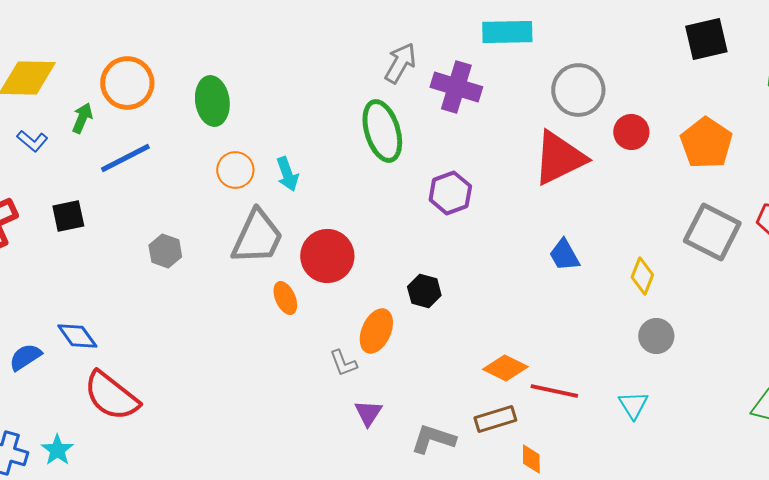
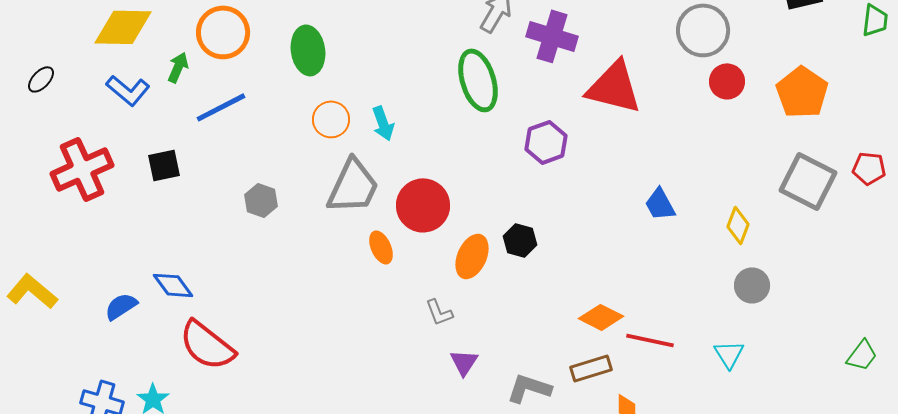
gray circle: (578, 90) -> (703, 30), moved
blue L-shape: (32, 141) -> (128, 90), size x1.4
red triangle: (559, 158) -> (614, 87), moved, turned 40
orange ellipse: (376, 331) -> (472, 256), moved

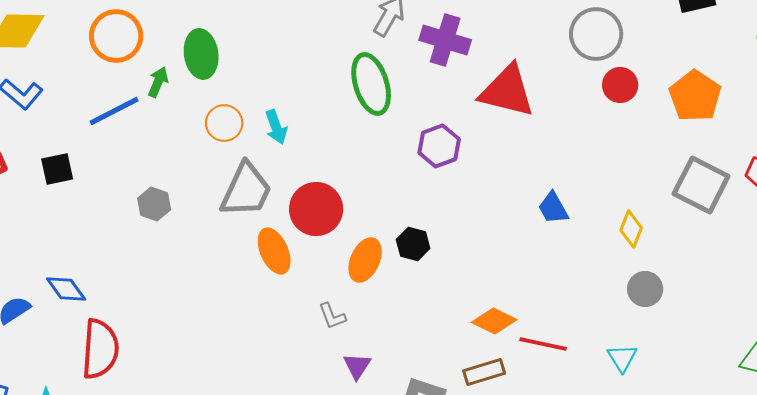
green arrow: (178, 67) -> (158, 82), moved
orange ellipse: (381, 247) -> (274, 251), size x1.4
red semicircle: (207, 345) -> (100, 349), turned -124

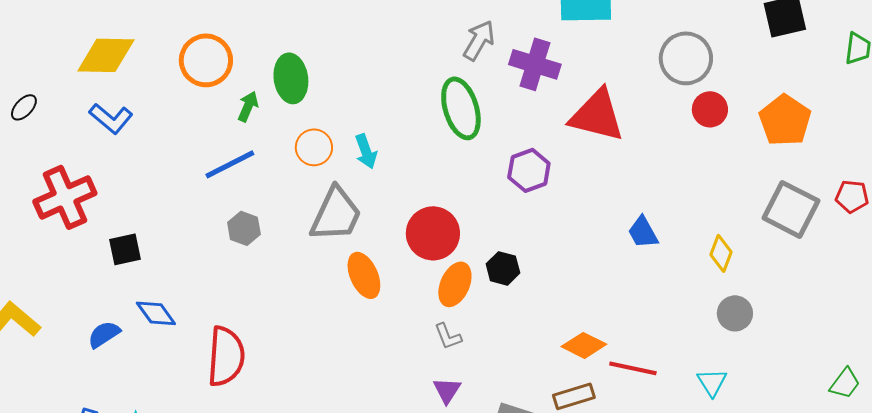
blue line: (114, 111) -> (230, 164), moved
black square: (57, 169) -> (125, 249), moved
red circle: (316, 209) -> (433, 233), moved
gray L-shape: (332, 316) -> (448, 336), moved
red semicircle: (100, 349) -> (226, 356), moved

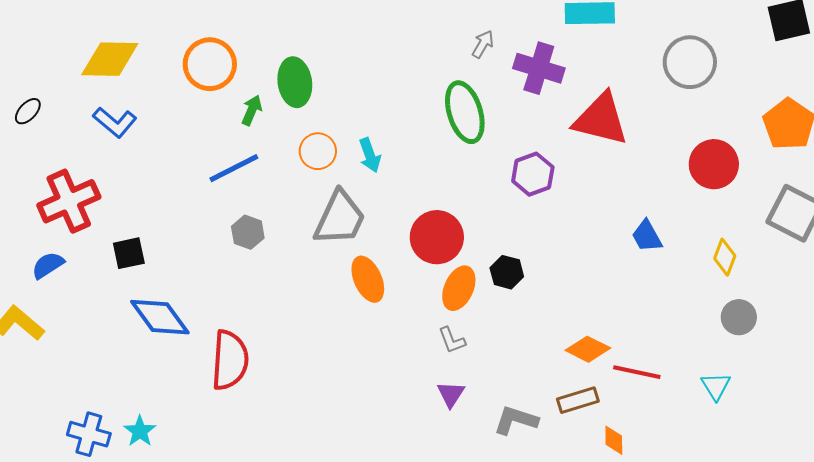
gray arrow: (479, 40) -> (483, 44), size x0.7
red circle: (710, 109) -> (714, 164), moved, size x1.4
blue diamond: (156, 313) -> (160, 317), size x1.5
blue semicircle: (104, 334) -> (48, 265), moved

